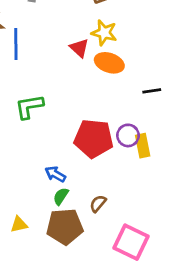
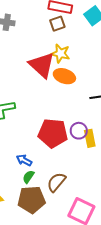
red triangle: (79, 48) -> (42, 65), size x1.8
brown semicircle: (98, 204) -> (56, 182), size x1.5

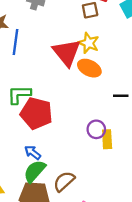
red pentagon: (53, 133) -> (36, 113), moved
green semicircle: (28, 177) -> (35, 171), size x1.6

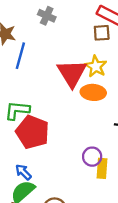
orange ellipse: (89, 68) -> (93, 92), turned -30

